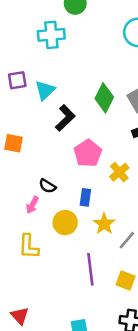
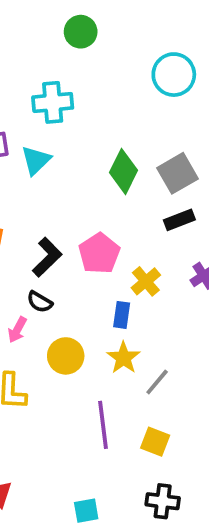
cyan cross: (51, 35) -> (53, 102), moved
black L-shape: (65, 118) -> (47, 257), moved
blue rectangle: (85, 197) -> (122, 315), moved

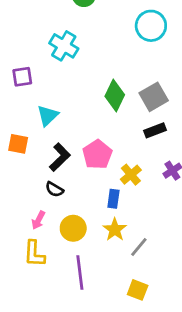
cyan cross: (53, 102) -> (64, 46), turned 36
cyan triangle: (36, 160) -> (48, 116), moved
pink arrow: (17, 330) -> (38, 220), moved
purple line: (103, 425) -> (80, 273), moved

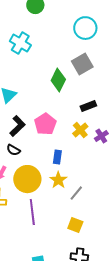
gray square: (154, 97) -> (82, 64), moved
yellow cross: (131, 175) -> (80, 130), moved
yellow circle: (73, 228) -> (27, 179), size x1.4

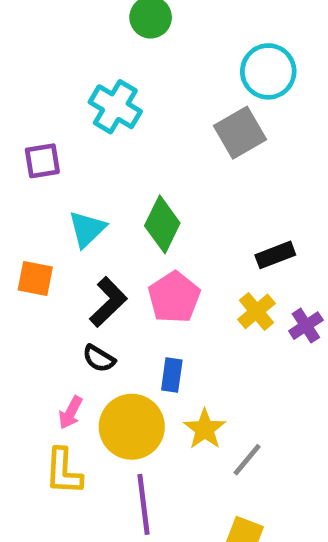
gray square: (82, 64) -> (240, 133), moved
green diamond: (58, 80) -> (162, 224), moved
blue rectangle: (57, 157) -> (172, 375), moved

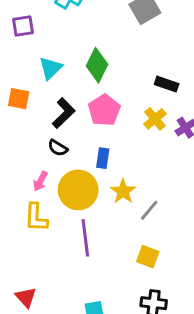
black rectangle: (275, 255) -> (167, 84), turned 40

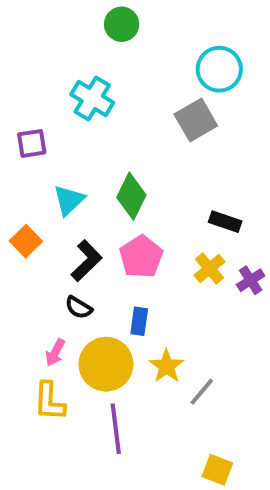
orange square: (19, 99) -> (26, 241), turned 35
yellow square: (148, 257) -> (217, 470), moved

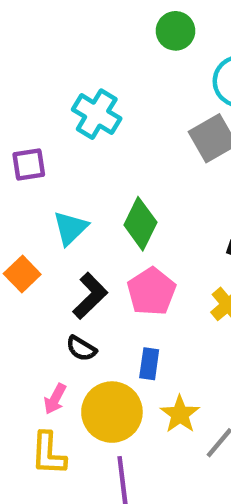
green circle: (122, 24) -> (176, 31), moved

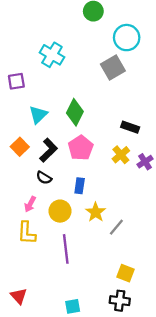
orange square: (22, 274) -> (20, 147), moved
yellow circle: (112, 412) -> (60, 211), size x0.7

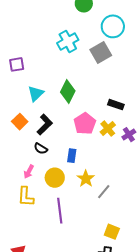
cyan cross: (52, 55) -> (68, 41), moved, turned 30
pink pentagon: (81, 148) -> (85, 124), moved

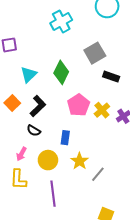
gray square: (101, 52) -> (95, 53), moved
black rectangle: (116, 105) -> (111, 77), moved

